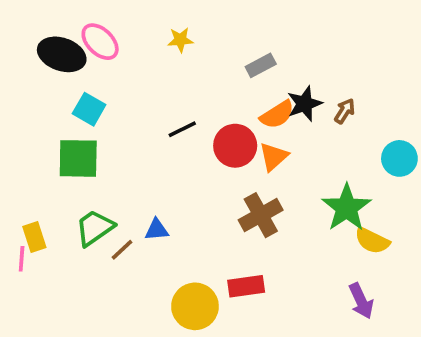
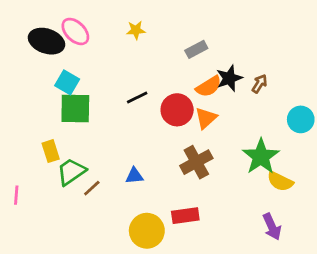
green square: (78, 158) -> (75, 108), moved
blue triangle: (157, 230) -> (134, 176), moved
yellow rectangle: (34, 237) -> (51, 151), moved

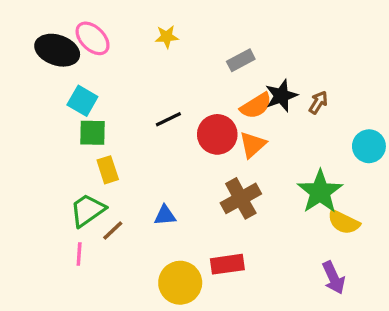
green square: (75, 108) -> (93, 133), size x0.7
yellow rectangle: (51, 151) -> (108, 170), moved
pink line: (16, 195) -> (79, 254), moved

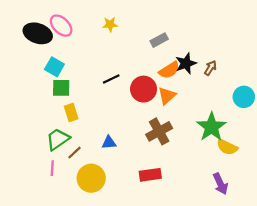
yellow circle: (180, 283) -> (91, 178), moved

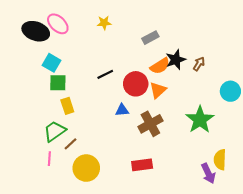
blue triangle: (109, 143) -> (122, 110), moved
yellow semicircle: (227, 147) -> (220, 160), moved, turned 66

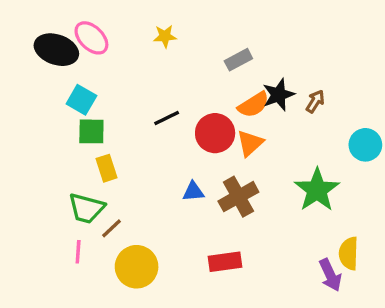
blue triangle: (122, 110) -> (193, 192), moved
green trapezoid: (55, 131) -> (86, 208), turned -130

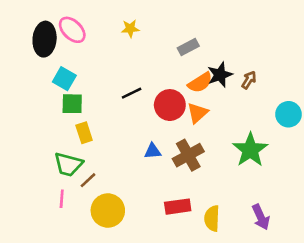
black ellipse: (56, 50) -> (45, 39), turned 76
yellow semicircle: (349, 253) -> (212, 218), moved

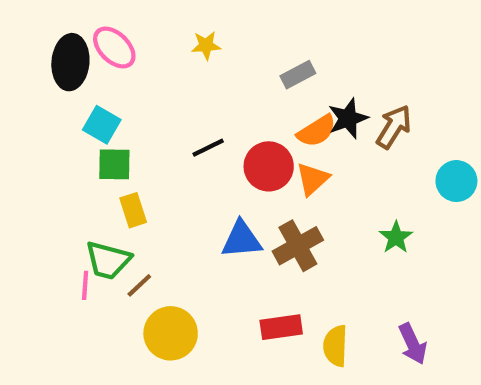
brown arrow: (249, 80) -> (394, 127), size x1.5
green star: (250, 150) -> (396, 237), size x0.6
blue triangle: (153, 151) -> (242, 239), size x1.5
pink line: (62, 199) -> (85, 285), moved

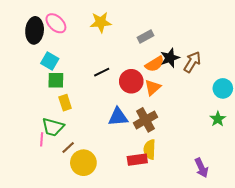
yellow star: (206, 45) -> (101, 22), size x1.5
green star: (396, 237) -> (218, 119), moved
brown line: (139, 285) -> (68, 147), moved
yellow semicircle: (335, 346) -> (150, 149), moved

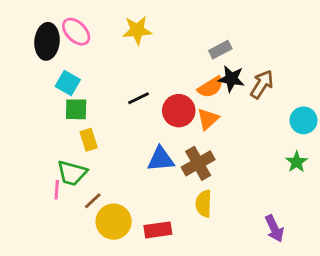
gray rectangle: (145, 36) -> (220, 50), moved
black star: (170, 58) -> (231, 79), turned 30
red rectangle: (137, 160) -> (158, 230), moved

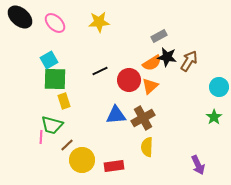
black ellipse: (47, 41) -> (20, 17), moved, turned -55
cyan square: (68, 83) -> (49, 60), turned 30
green square: (76, 109) -> (55, 79), size x1.4

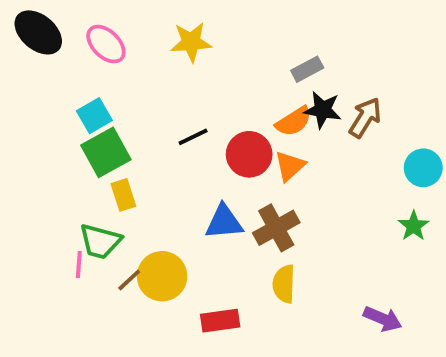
green square: (55, 79) -> (106, 152), turned -30
yellow circle: (82, 160) -> (162, 276), moved
purple arrow: (198, 165) -> (383, 319), turned -42

